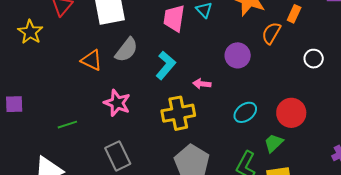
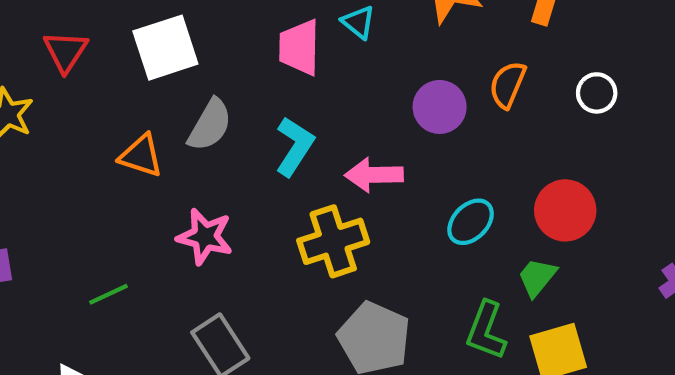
orange semicircle: (271, 33) -> (508, 85), moved
pink arrow: (202, 84) -> (374, 175), size x1.5

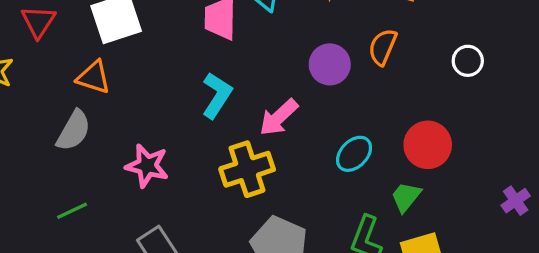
white circle: (597, 93) -> (468, 61), moved
gray semicircle: (210, 125) -> (74, 131), moved
orange triangle: (141, 156) -> (94, 77), moved
pink arrow: (374, 175) -> (279, 117), turned -42

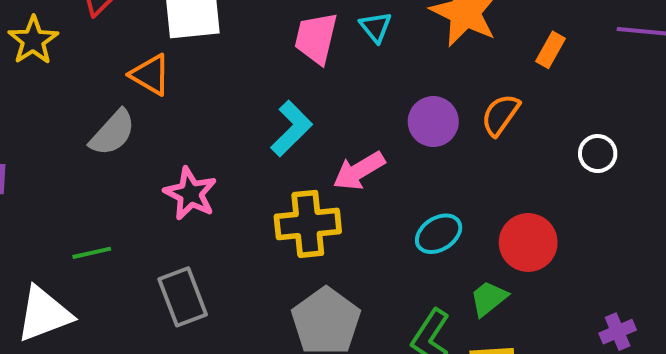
green line: (72, 211) -> (92, 253), moved

